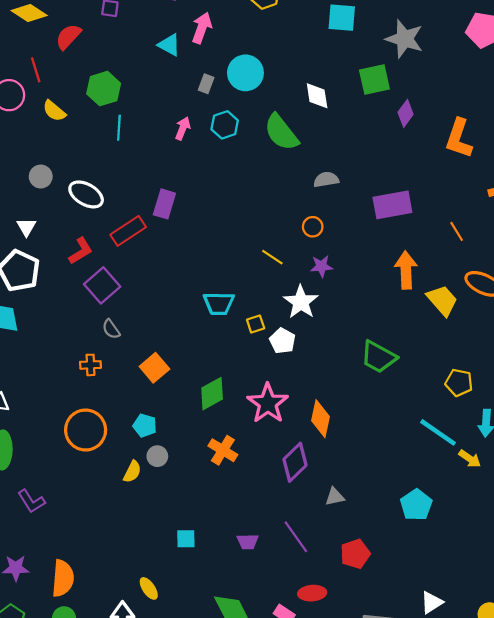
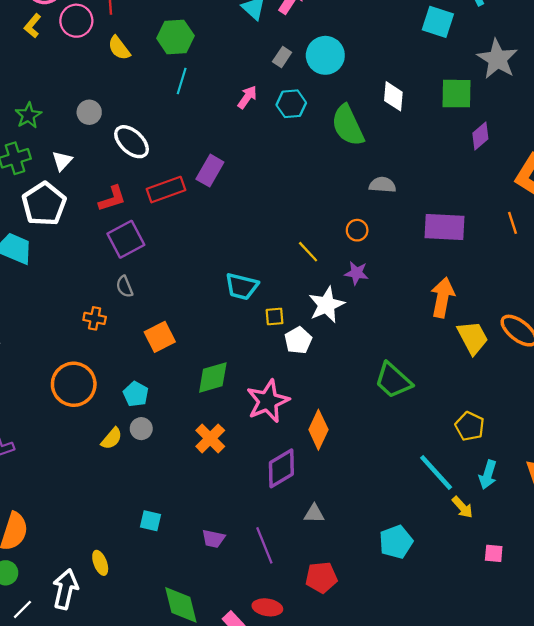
orange line: (457, 231) -> (513, 223), moved

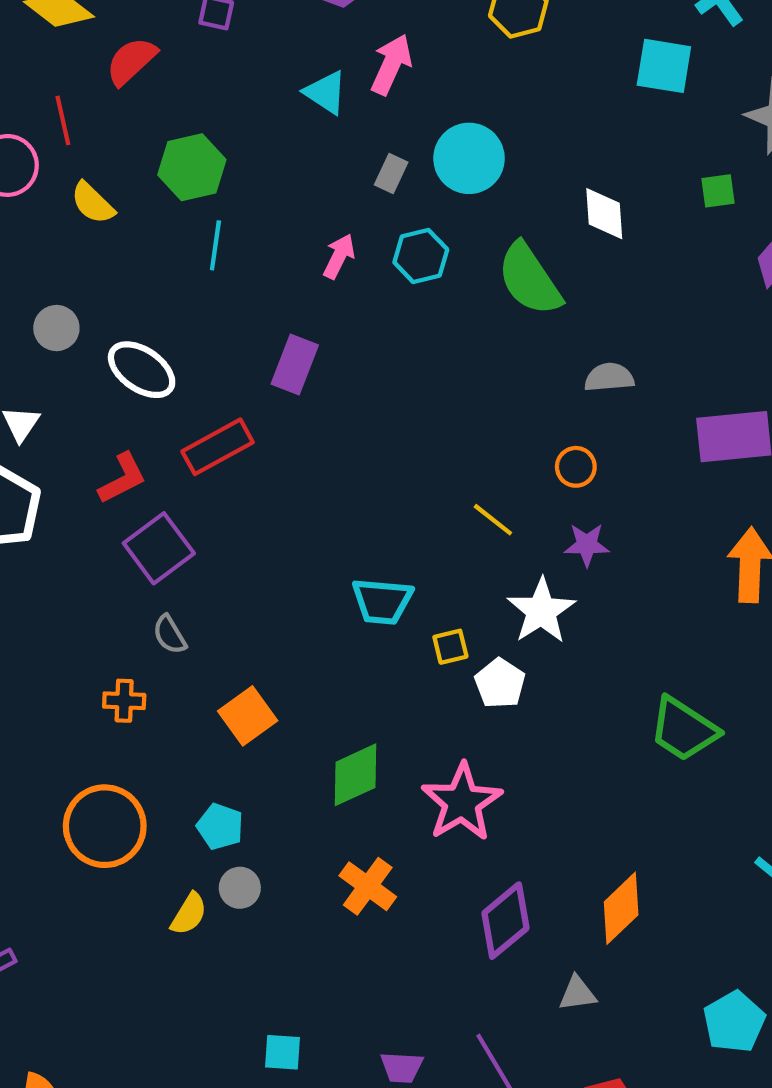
green square: (457, 94) -> (718, 191), size x0.6
purple rectangle: (210, 171) -> (295, 364), moved
orange diamond: (318, 430) -> (621, 908), moved, turned 30

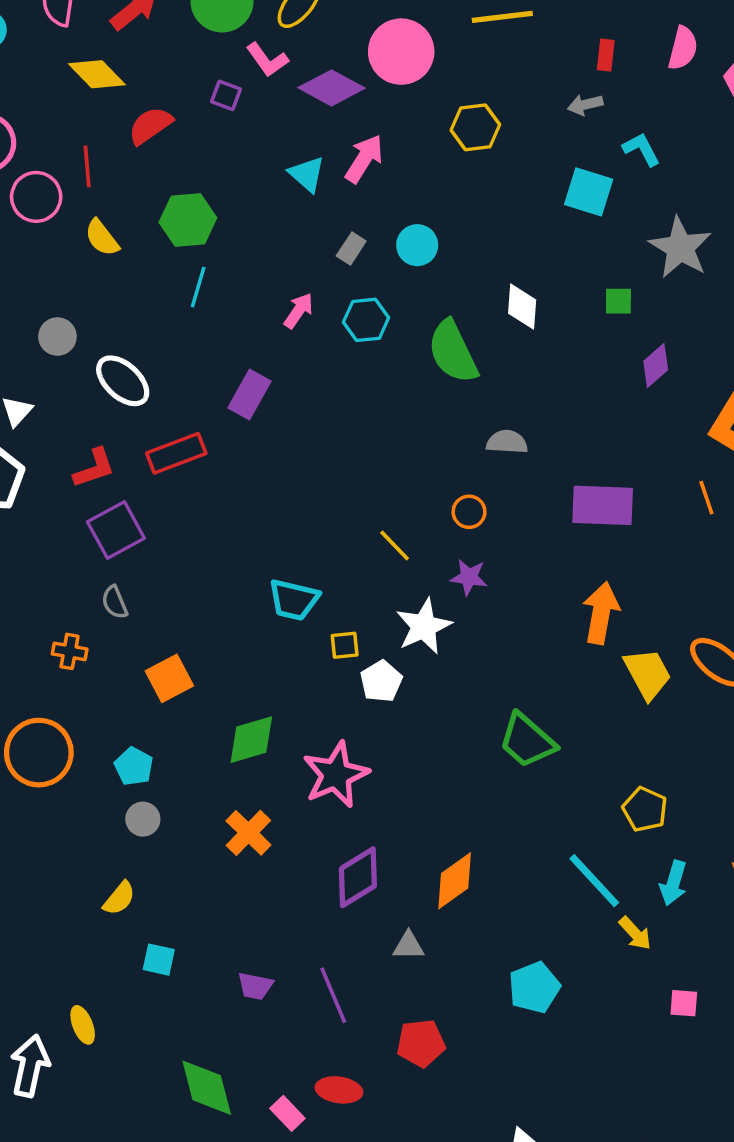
cyan circle: (469, 158) -> (417, 245), size x0.7
yellow semicircle: (189, 914) -> (119, 898), moved

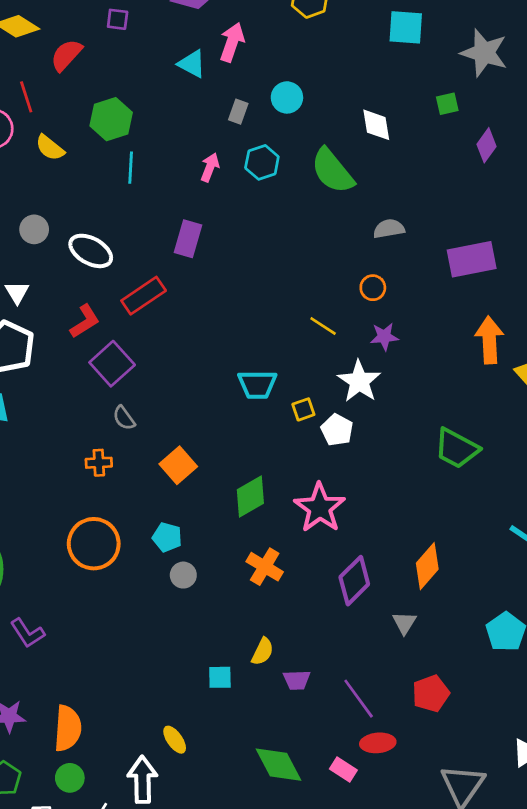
yellow semicircle: (119, 898) -> (263, 652), moved
gray triangle: (409, 946) -> (404, 623), turned -45
purple line: (333, 995) -> (359, 699), moved

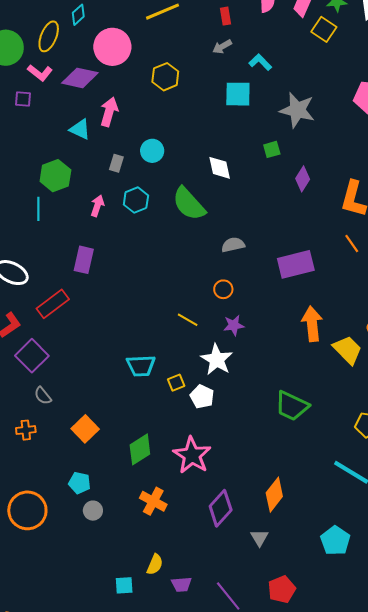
green hexagon: (111, 119) -> (55, 176), moved
orange circle: (94, 544) -> (27, 510), moved

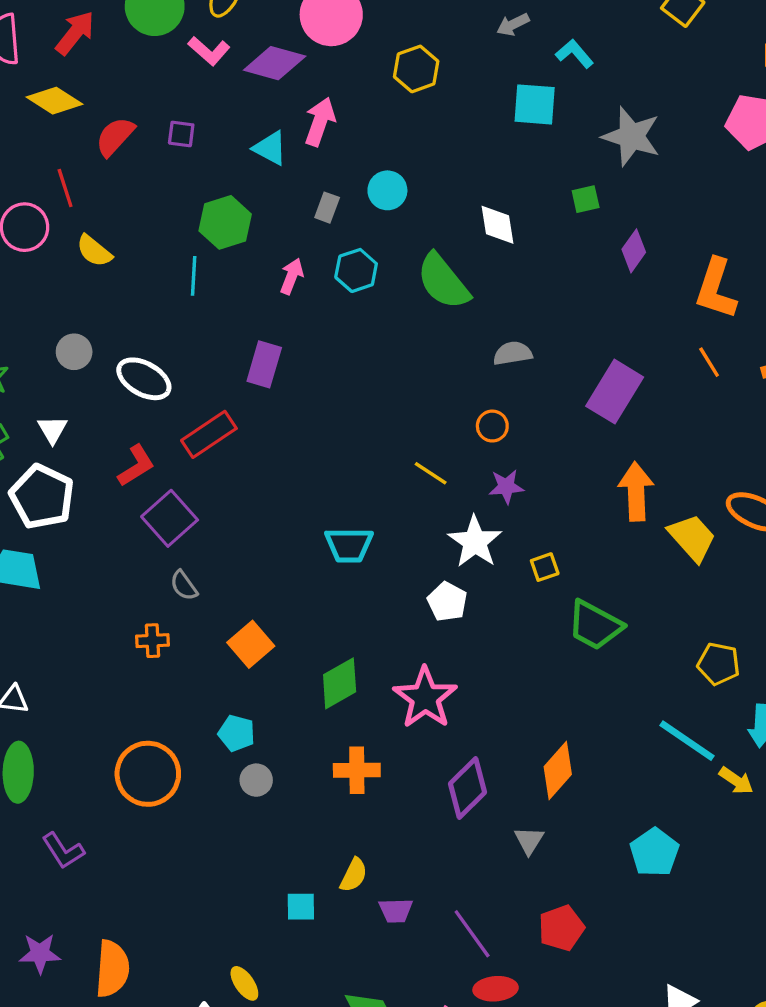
purple square: (23, 99) -> (181, 134), moved
purple rectangle: (296, 264) -> (615, 392), turned -48
yellow square: (176, 383) -> (545, 567), moved
orange cross: (153, 501) -> (357, 770), turned -32

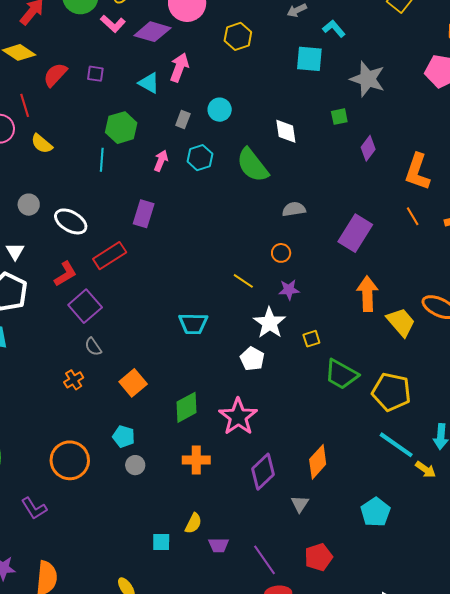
orange cross: (153, 641) -> (74, 380), turned -30
yellow pentagon: (719, 664) -> (391, 392), moved, size x1.5
purple L-shape: (63, 851) -> (34, 508), moved

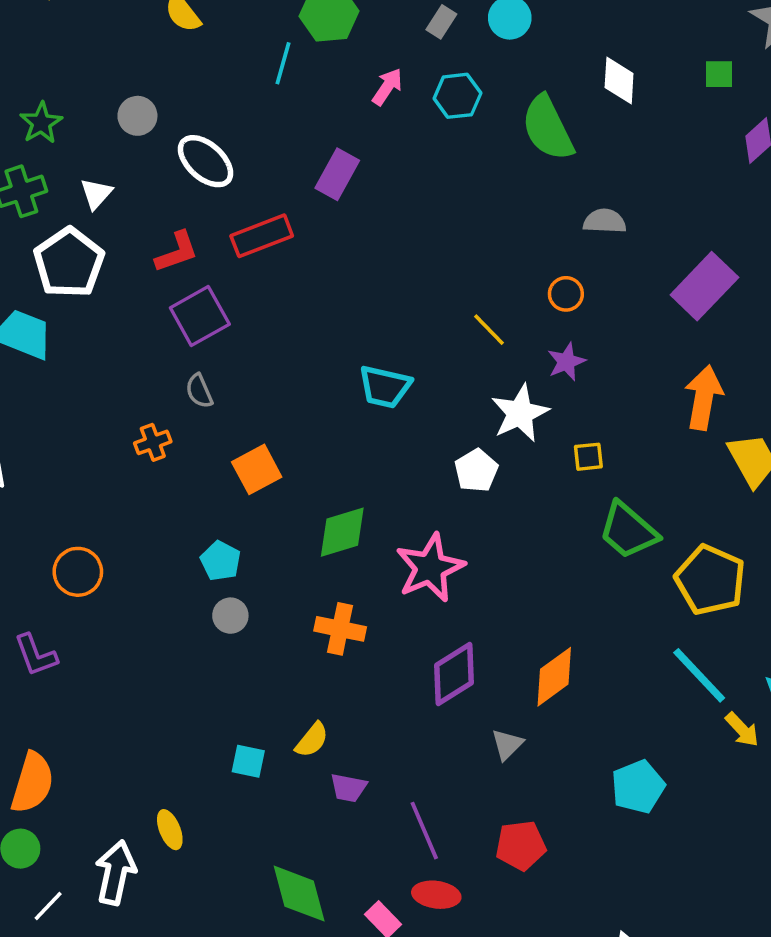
purple star: (289, 290) -> (566, 362), turned -30
orange circle: (70, 460) -> (78, 572), moved, size x0.7

